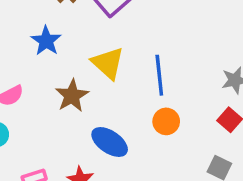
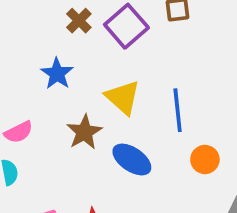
orange circle: (166, 121) -> (205, 159), moved
blue ellipse: (110, 142) -> (132, 159), moved

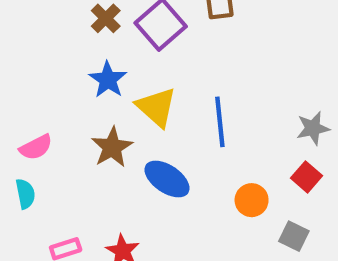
blue star: (57, 74) -> (108, 80), moved
orange circle: (205, 159) -> (252, 200), moved

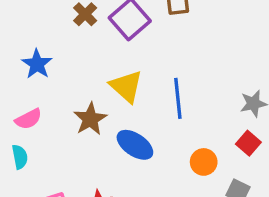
blue star: (108, 80) -> (37, 64), moved

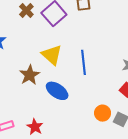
orange circle: (204, 162) -> (103, 113), moved

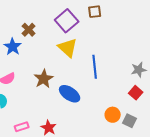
brown cross: (26, 10) -> (29, 30), moved
yellow triangle: (52, 55) -> (68, 48), moved

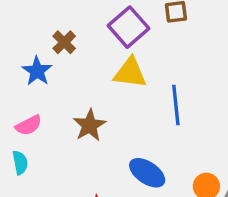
yellow triangle: (68, 48) -> (130, 73), turned -35
blue ellipse: (70, 94) -> (147, 173), moved

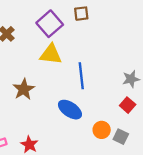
blue ellipse: (147, 173) -> (70, 110), moved

